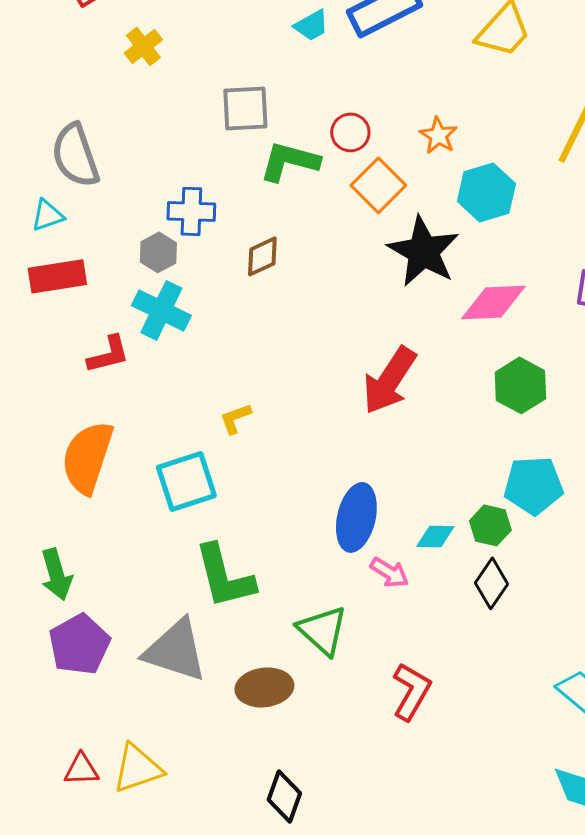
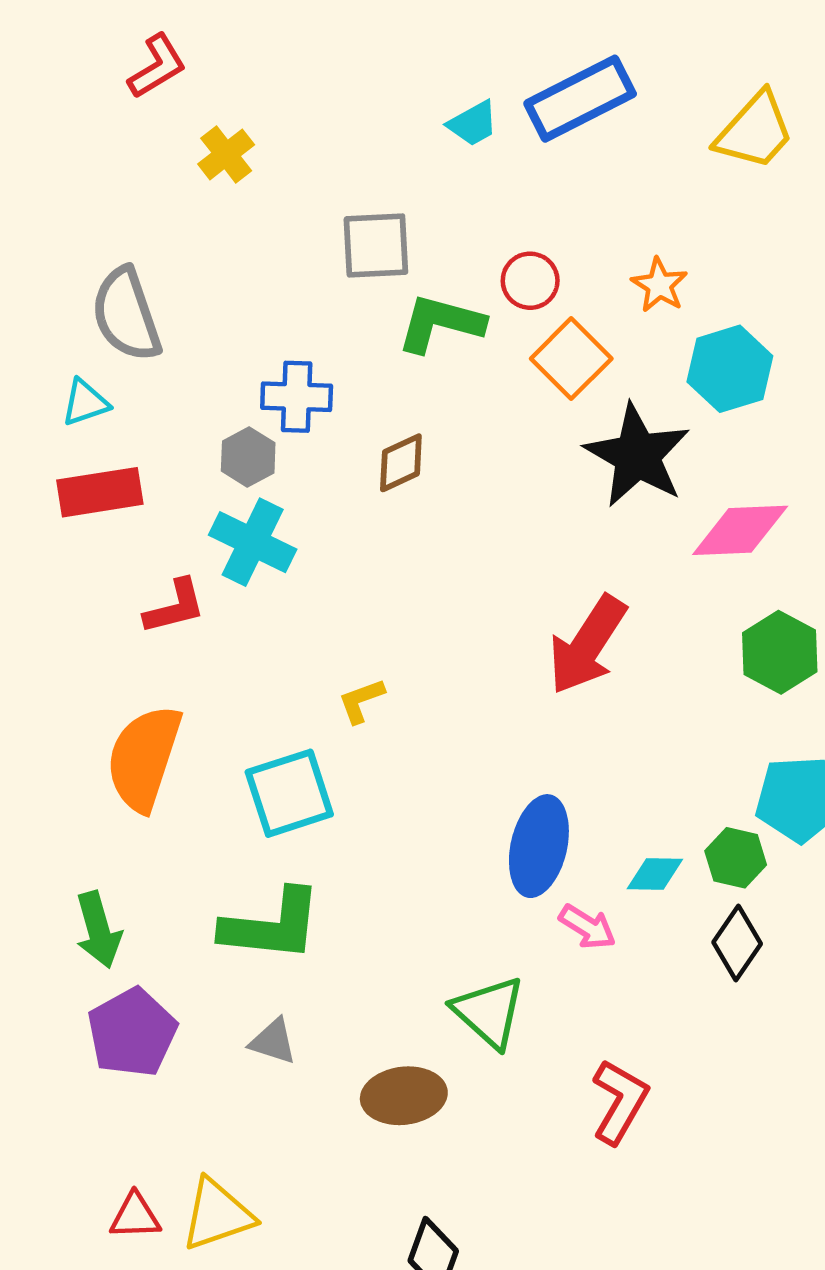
green L-shape: (224, 576) -> (272, 925), moved, turned -70
gray triangle: (175, 650) -> (273, 1041), size x0.5

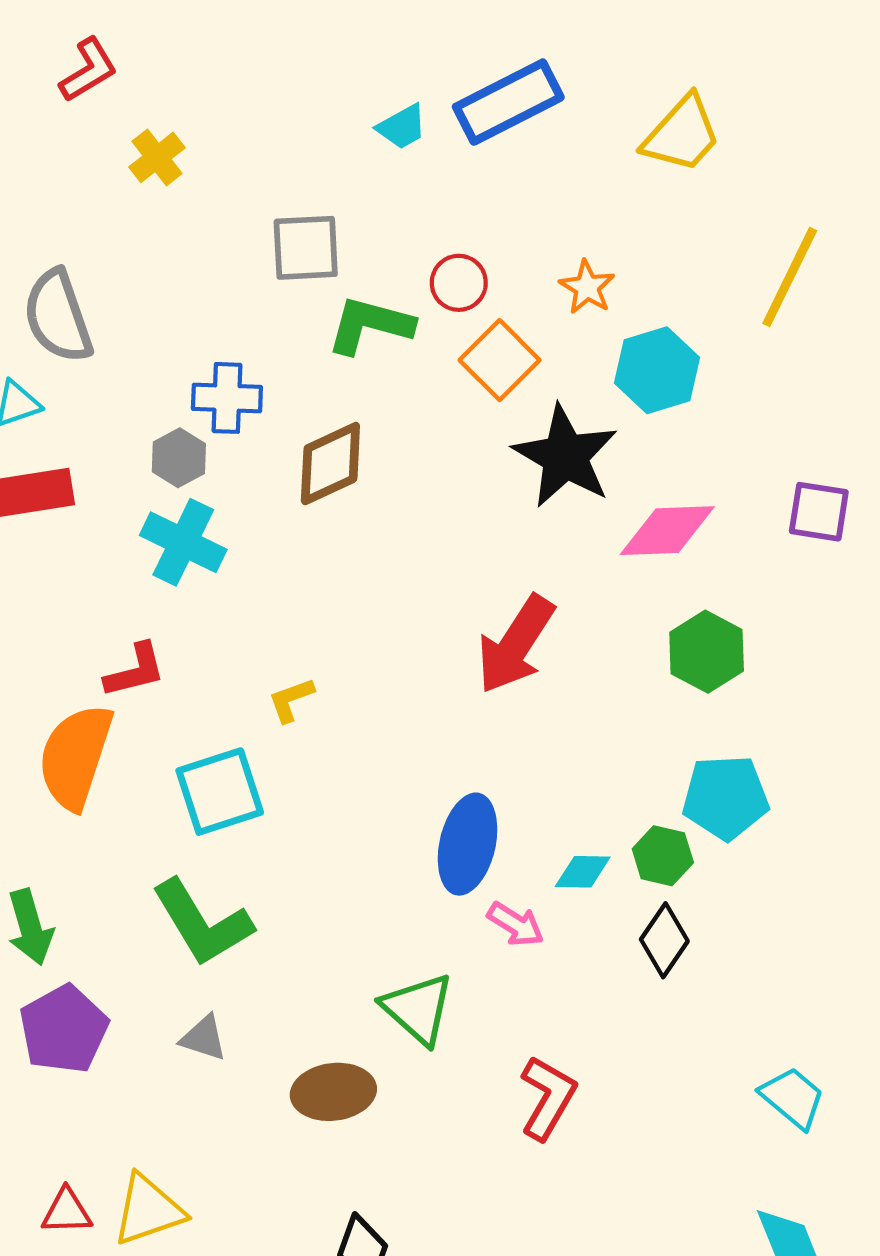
brown diamond: (401, 463) -> (330, 464), size x1.4
red L-shape: (175, 607) -> (135, 671), moved
green L-shape: (272, 925) -> (202, 923), turned 53

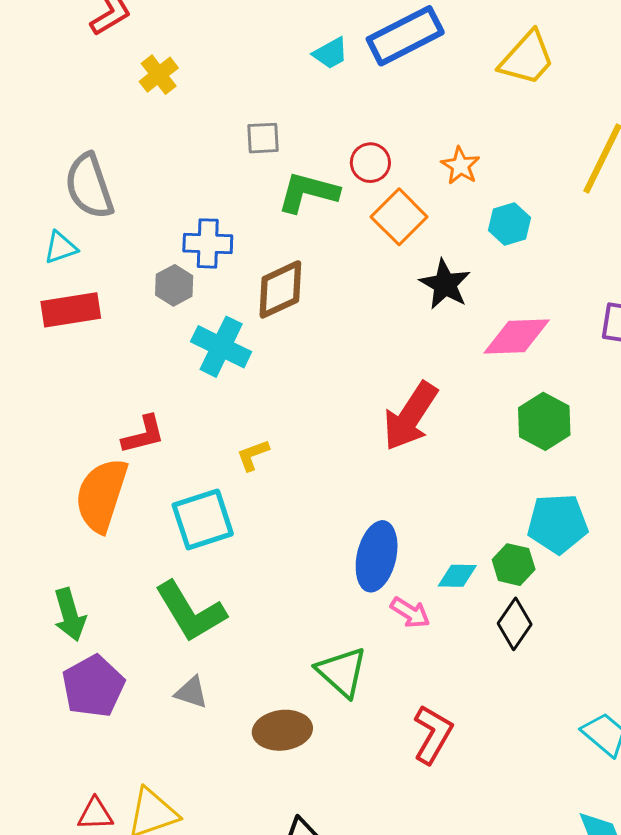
gray square: (306, 248) -> (263, 138), size x0.7
cyan hexagon: (657, 370) -> (509, 224), size x0.7
black star: (565, 456) -> (445, 284), size x0.7
cyan cross: (183, 542) -> (221, 347), moved

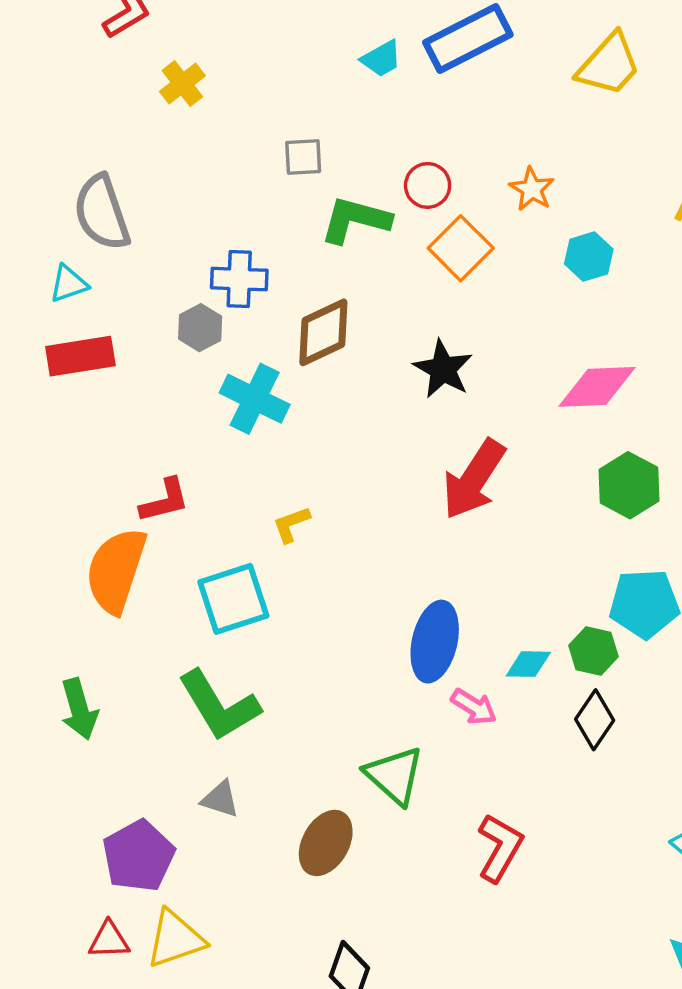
black star: (445, 284) -> (443, 369), moved
purple pentagon: (93, 686) -> (139, 856), moved
brown ellipse: (282, 730) -> (326, 843), turned -54

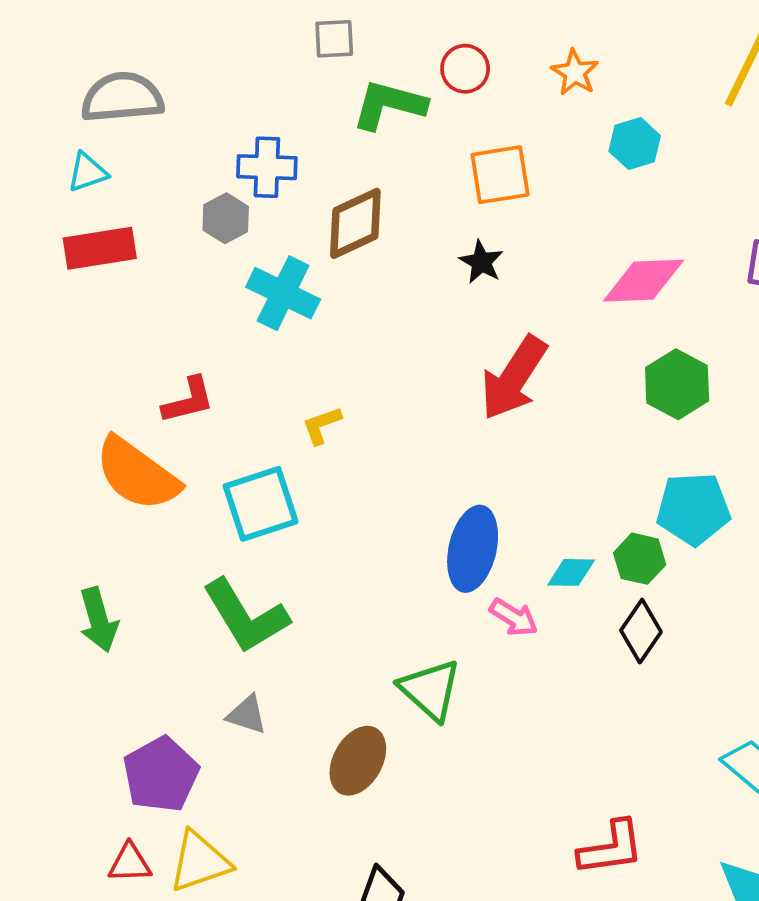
gray semicircle: (102, 213) -> (122, 97), turned 104
orange square: (461, 248) -> (500, 175), moved, turned 36
black star: (443, 369) -> (481, 262), size x0.7
orange semicircle: (116, 570) -> (137, 474), turned -72
red L-shape: (500, 848) -> (611, 848), moved, turned 52

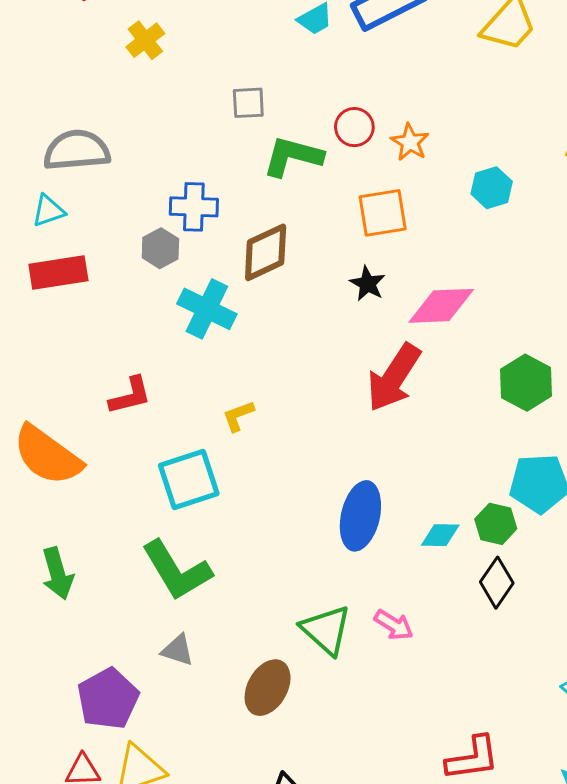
orange star: (575, 72) -> (410, 142), moved
pink diamond: (643, 281) -> (441, 306), moved
orange semicircle: (137, 474) -> (47, 455), moved
pink arrow: (514, 617) -> (394, 625), moved

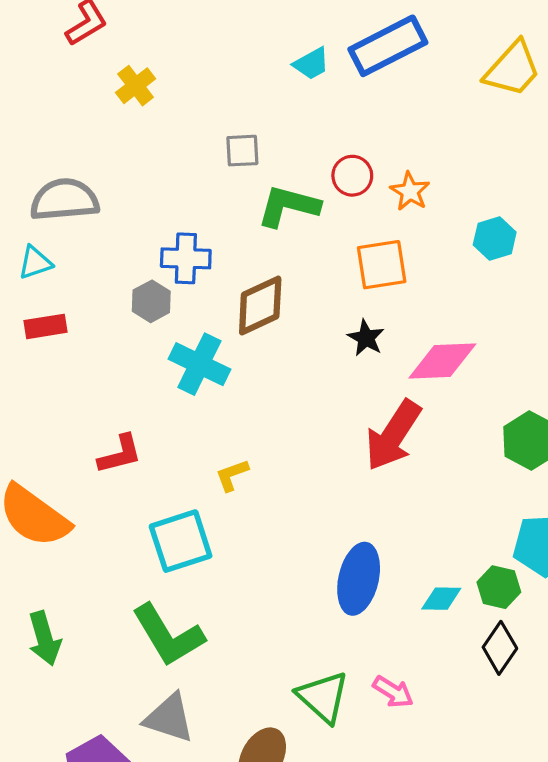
red rectangle: (58, 272) -> (46, 326), size x0.7
gray triangle: (178, 650) -> (169, 718), size x1.5

